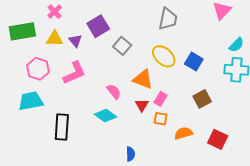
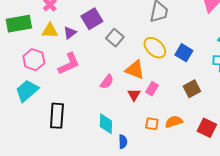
purple triangle: (75, 41) -> (70, 33), turned 32
pink semicircle: (114, 92) -> (107, 82), turned 77
cyan trapezoid: (31, 101) -> (27, 91), turned -30
cyan diamond: (105, 116) -> (106, 124), moved, turned 55
orange square: (161, 119) -> (152, 124), moved

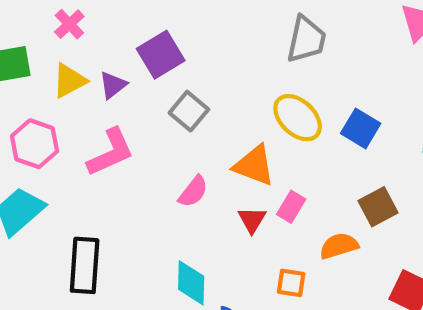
yellow triangle: (50, 31) -> (69, 81), turned -30
gray square: (115, 38) -> (189, 111), moved
orange semicircle: (174, 122) -> (339, 246), moved

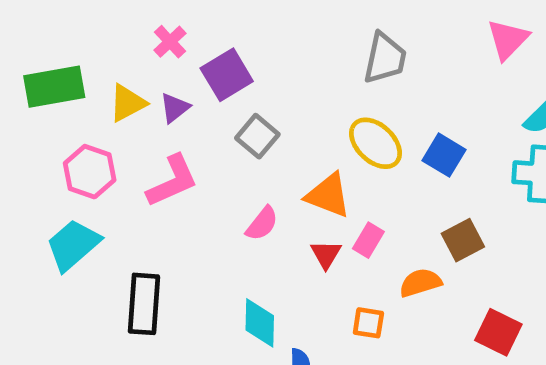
pink cross: (69, 24) -> (170, 42), moved

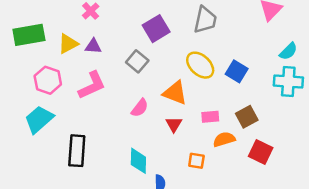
purple square: (227, 75) -> (156, 29), moved
purple triangle: (175, 108) -> (93, 46), turned 42
pink rectangle: (368, 240) -> (210, 117), moved, turned 54
red square: (498, 332) -> (261, 152), moved

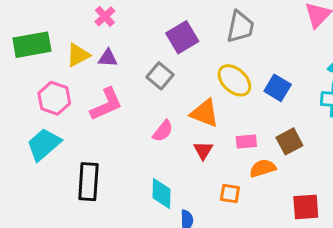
red square: (261, 152) -> (306, 207), moved, turned -30

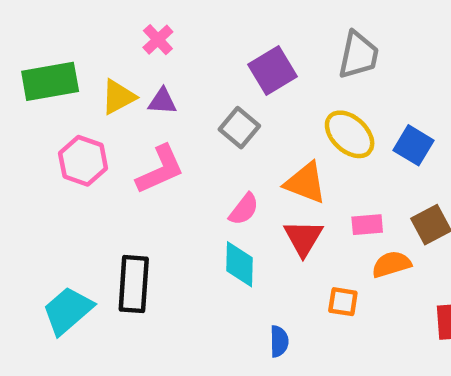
cyan trapezoid: (44, 144) -> (68, 311), moved
red triangle: (203, 150) -> (303, 238), size x1.4
cyan diamond: (161, 194) -> (239, 264), moved

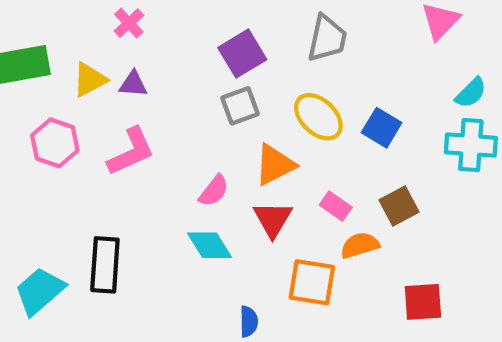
gray square: (239, 128) -> (240, 106), moved, turned 30
orange triangle: (306, 183) -> (275, 165), turned -48
pink rectangle: (367, 225) -> (336, 206), turned 40
cyan diamond: (239, 264) -> (210, 245), turned -33
orange square: (343, 302) -> (312, 282), size x1.6

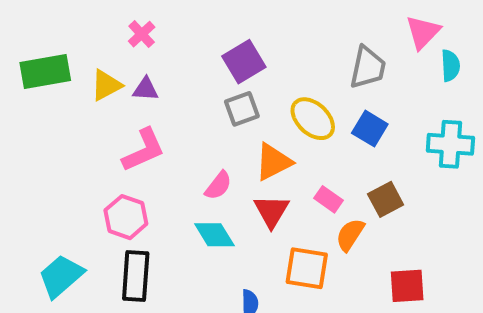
gray trapezoid: (327, 38) -> (368, 68), moved
cyan semicircle: (471, 93) -> (450, 66), moved, turned -48
pink hexagon: (55, 143) -> (126, 217), moved
orange semicircle: (360, 245) -> (350, 235), turned -40
black rectangle: (105, 265) -> (136, 276), moved

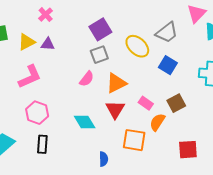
gray trapezoid: (368, 68) -> (167, 32), turned 40
yellow ellipse: (313, 119) -> (137, 46), moved
pink L-shape: (144, 150) -> (30, 77), moved
pink semicircle: (218, 186) -> (87, 79), moved
black rectangle: (136, 276) -> (42, 144), size x0.7

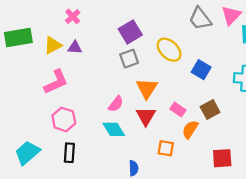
gray trapezoid: (167, 32) -> (200, 19), moved, turned 90
pink semicircle: (87, 79) -> (116, 104), moved
orange triangle: (116, 83) -> (147, 88), turned -30
orange square: (134, 140) -> (166, 148), size x0.7

